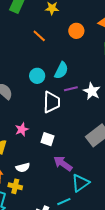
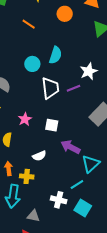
purple line: (71, 89) -> (74, 88), moved
white star: (92, 91) -> (89, 71), turned 30
white semicircle: (23, 167) -> (39, 156), moved

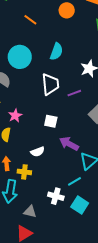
cyan circle: (32, 64) -> (20, 57), moved, size x1.5
purple line: (74, 88) -> (74, 93), moved
pink star: (25, 119) -> (15, 116), moved

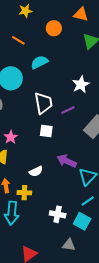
cyan semicircle: (56, 51) -> (39, 62), moved, turned -132
white square: (51, 121) -> (46, 131), moved
cyan line: (74, 181) -> (88, 201), moved
gray triangle: (30, 212) -> (69, 245), moved

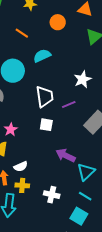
white semicircle: (36, 171) -> (21, 166), moved
cyan line: (88, 201) -> (85, 196), turned 64
white cross: (58, 214) -> (52, 195), moved

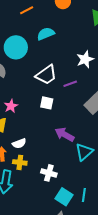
orange line: (22, 33) -> (27, 10), turned -64
white trapezoid: (45, 97) -> (46, 75), turned 60
cyan line: (85, 196) -> (84, 195), moved, turned 64
cyan square: (79, 216) -> (64, 197), moved

